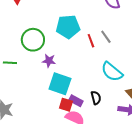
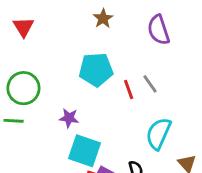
green circle: (33, 40) -> (23, 88), moved
cyan semicircle: (112, 72) -> (159, 134), turned 75

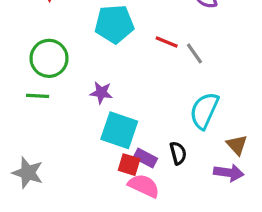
cyan pentagon: (96, 70) -> (114, 24), moved
red line: (129, 90) -> (167, 42), moved, turned -48

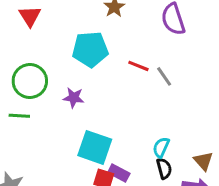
purple star: (101, 93) -> (74, 98), moved
cyan semicircle: (204, 111) -> (161, 147), moved, size x0.6
black semicircle: (178, 153) -> (164, 169), moved

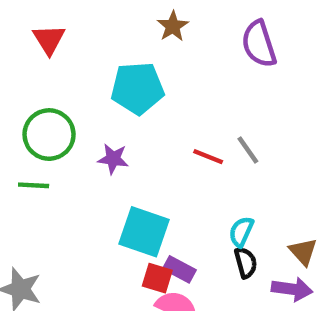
red line: (138, 66) -> (208, 157), moved
gray line: (164, 76) -> (248, 150), moved

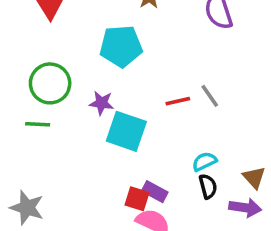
red line: (208, 157) -> (178, 101), turned -35
cyan square: (144, 232) -> (126, 131), moved
cyan semicircle: (241, 232) -> (204, 161), turned 40

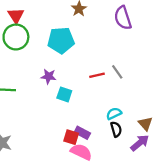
green circle: (50, 83) -> (16, 37), moved
cyan square: (126, 131) -> (64, 94), size x0.6
purple arrow: (245, 208) -> (140, 143), turned -48

